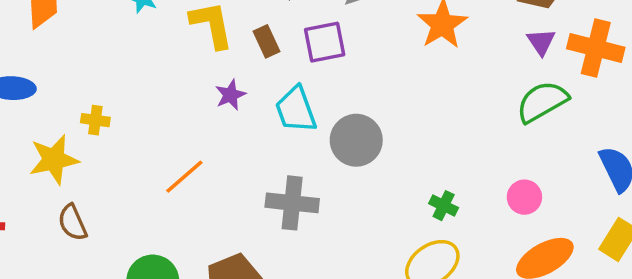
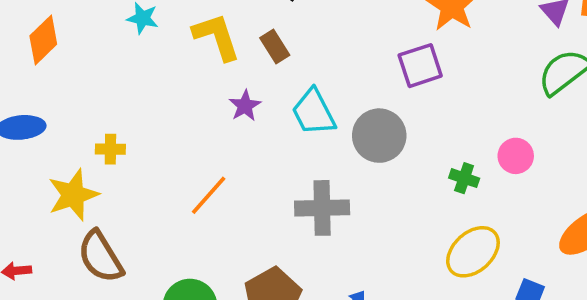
purple square: (325, 42) -> (420, 66), moved
pink circle: (524, 197) -> (516, 156), moved
green cross: (444, 206) -> (464, 178), moved
brown semicircle: (73, 223) -> (100, 257), size x1.4

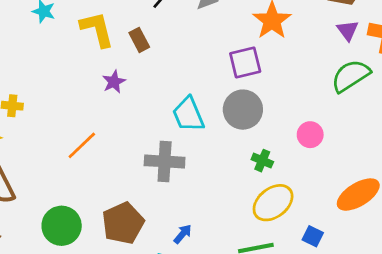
cyan trapezoid: (314, 112) -> (188, 114), moved
gray circle: (379, 136) -> (243, 110), moved
green cross: (464, 178) -> (262, 161), moved

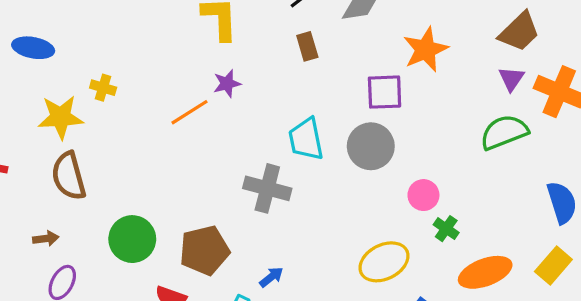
brown rectangle: (139, 40) -> (307, 46), moved
pink circle: (310, 135) -> (423, 195), moved
orange line: (82, 145) -> (189, 112), moved
green cross: (262, 161) -> (446, 229), moved

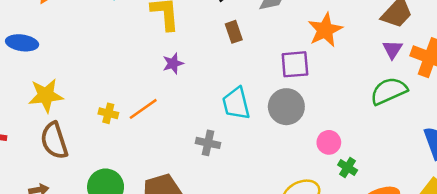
yellow cross: (103, 88) -> (108, 113), moved
orange line: (189, 112) -> (143, 109), moved
gray cross: (267, 188) -> (208, 143), size x0.7

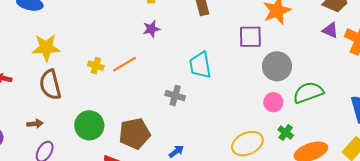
purple triangle: (392, 49) -> (330, 30), turned -42
green semicircle: (389, 91) -> (308, 93), moved
gray circle: (286, 107) -> (277, 66), moved
green cross: (348, 167) -> (286, 132), moved

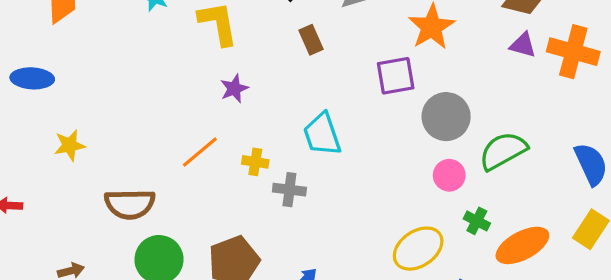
yellow star: (46, 48) -> (70, 145), size x0.7
yellow cross: (96, 66) -> (255, 162), moved
brown semicircle: (50, 85) -> (130, 204), moved, turned -68

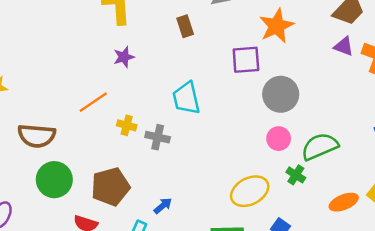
green semicircle: (503, 151) -> (320, 147), moved
yellow cross: (255, 162) -> (127, 125), moved
orange ellipse: (522, 245) -> (344, 202), moved, size x0.7

